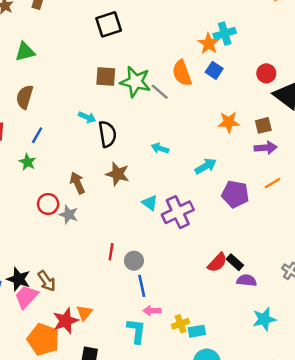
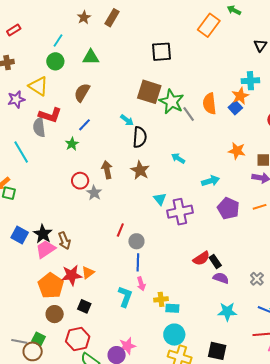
orange star: (209, 44) -> (240, 96), moved
brown square: (106, 76) -> (149, 92), size x1.4
pink arrow: (152, 311) -> (141, 284), turned -120

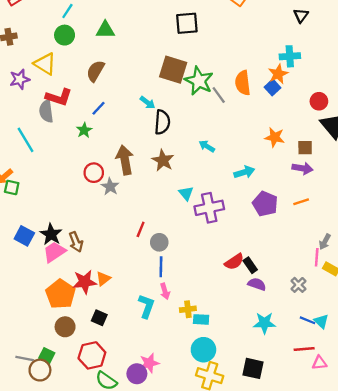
brown arrow: (107, 170) -> (125, 160), size x1.4

